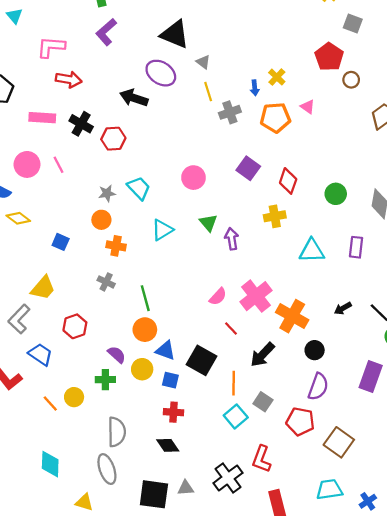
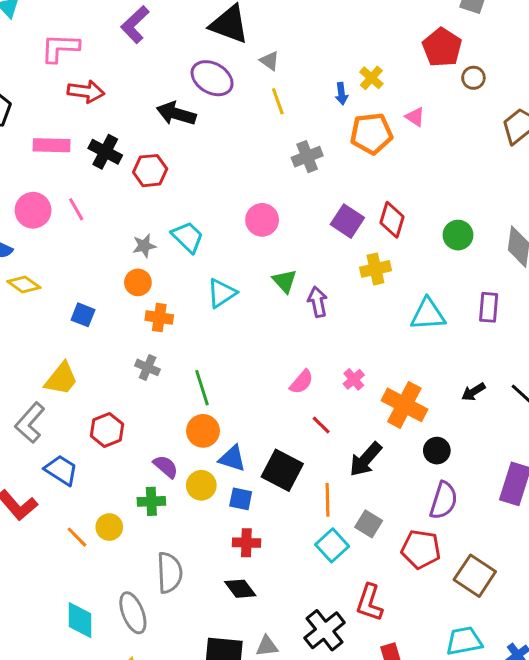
gray cross: (230, 112) -> (307, 157), moved
purple square: (248, 168) -> (347, 221), moved
pink cross: (256, 296) -> (354, 379), size x0.5
gray ellipse: (107, 469) -> (133, 613), moved

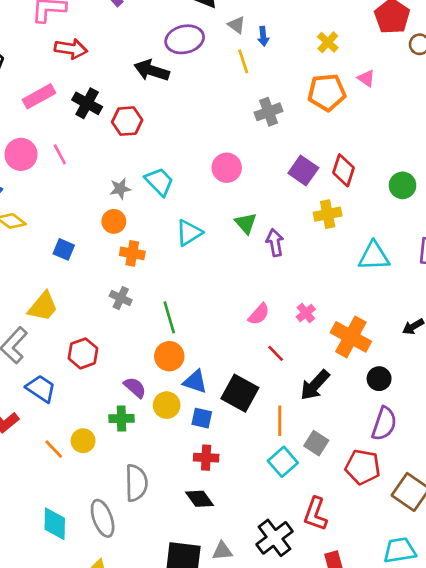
purple ellipse: (212, 78) -> (185, 39), turned -45
blue arrow: (342, 94) -> (263, 36), moved
pink rectangle: (52, 145) -> (39, 96), turned -32

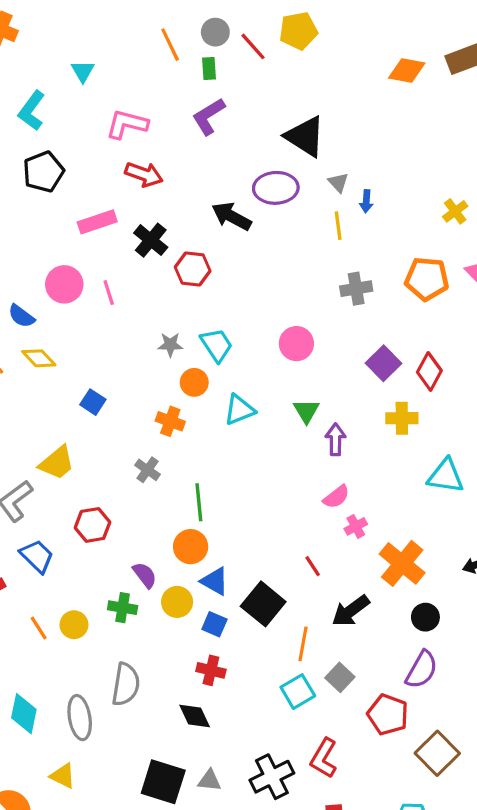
yellow cross: (328, 42) -> (455, 211), moved
orange circle: (114, 221) -> (194, 382), moved
pink semicircle: (259, 314) -> (336, 497), moved

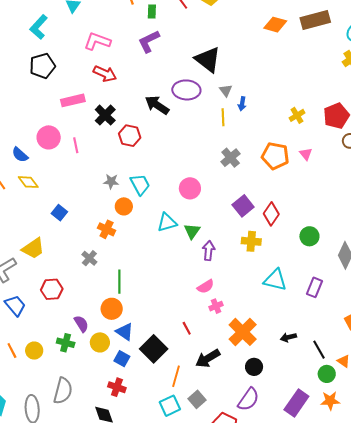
gray cross: (356, 289) -> (231, 158), turned -36
cyan triangle: (239, 410) -> (167, 223), moved

